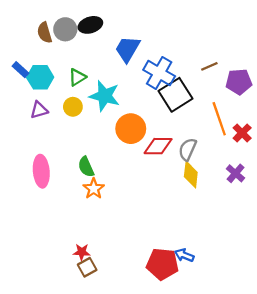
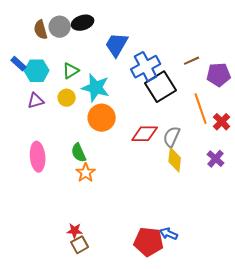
blue cross: (159, 73) -> (146, 67), turned 32
orange circle: (131, 129) -> (102, 118), moved

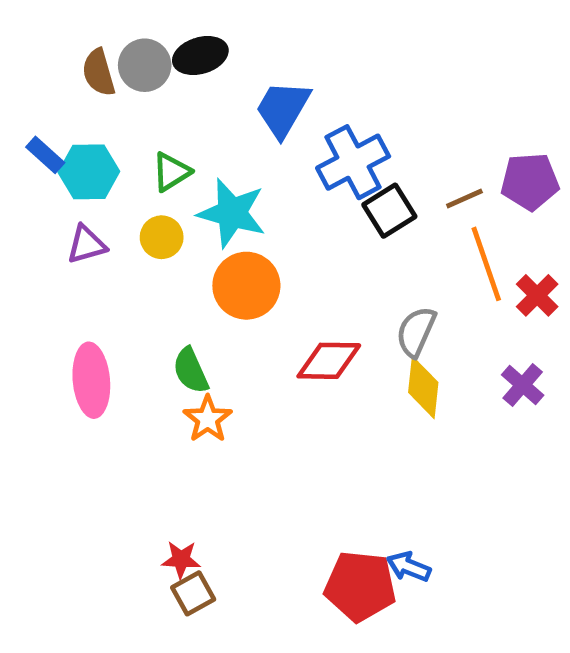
brown line: (192, 61) -> (464, 198), moved
black square: (161, 87) -> (389, 211), size x0.7
red diamond: (145, 134) -> (329, 361), moved

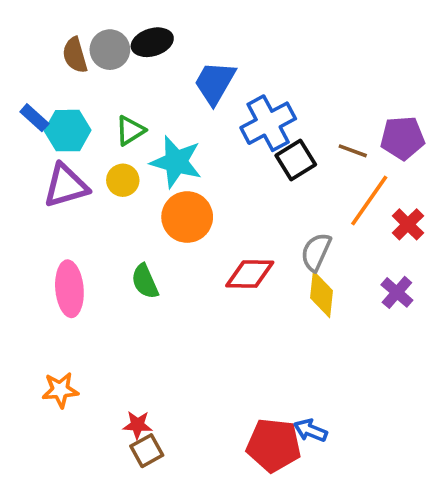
brown line: (464, 198) -> (353, 151), turned 44
purple triangle: (86, 245) -> (66, 186), size x1.5
orange line: (486, 264) -> (369, 200), turned 54
orange star: (208, 419) -> (60, 390), moved, turned 30

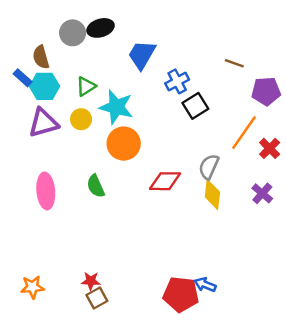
brown semicircle: (75, 55) -> (41, 57), moved
blue cross: (268, 123) -> (177, 81), size x0.7
brown line: (353, 151) -> (234, 63), moved
orange star: (60, 390) -> (32, 287), moved

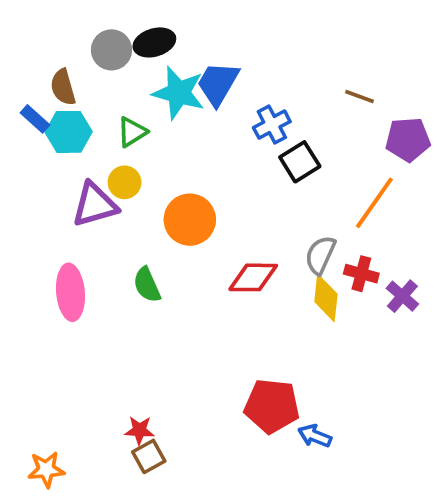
cyan star: (116, 107) -> (179, 93), moved
purple triangle: (43, 123) -> (95, 205), moved
red cross: (270, 148) -> (361, 274), moved, turned -30
orange star: (32, 287) -> (46, 469), moved
red pentagon: (181, 294) -> (272, 406), moved

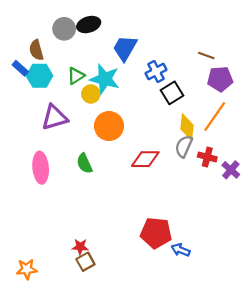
cyan star: (179, 93) -> (105, 79), moved
purple pentagon: (408, 139) -> (220, 79), moved
yellow circle: (125, 182) -> (91, 94), moved
yellow diamond: (326, 298) -> (187, 127), moved

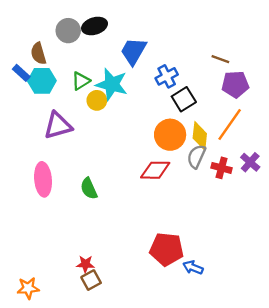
orange circle: (109, 126) -> (170, 135), moved
green semicircle: (84, 163) -> (89, 189), moved
purple cross: (231, 170) -> (250, 162), moved

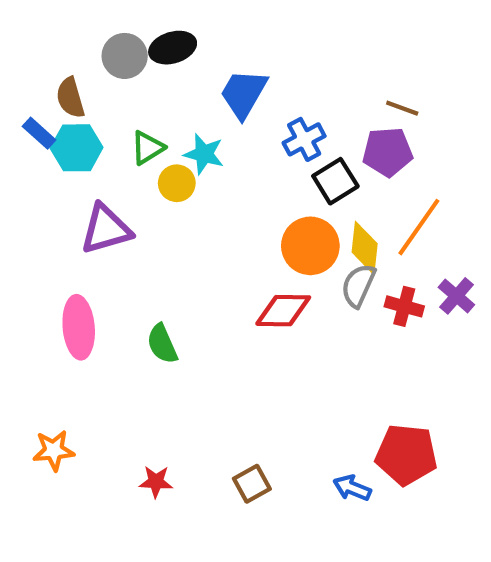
cyan star: (112, 84) -> (204, 154), size x0.7
purple pentagon: (235, 84) -> (388, 152), moved
red pentagon: (167, 249) -> (406, 455), moved
brown square: (91, 280) -> (252, 484), moved
orange star: (28, 288) -> (54, 450), moved

